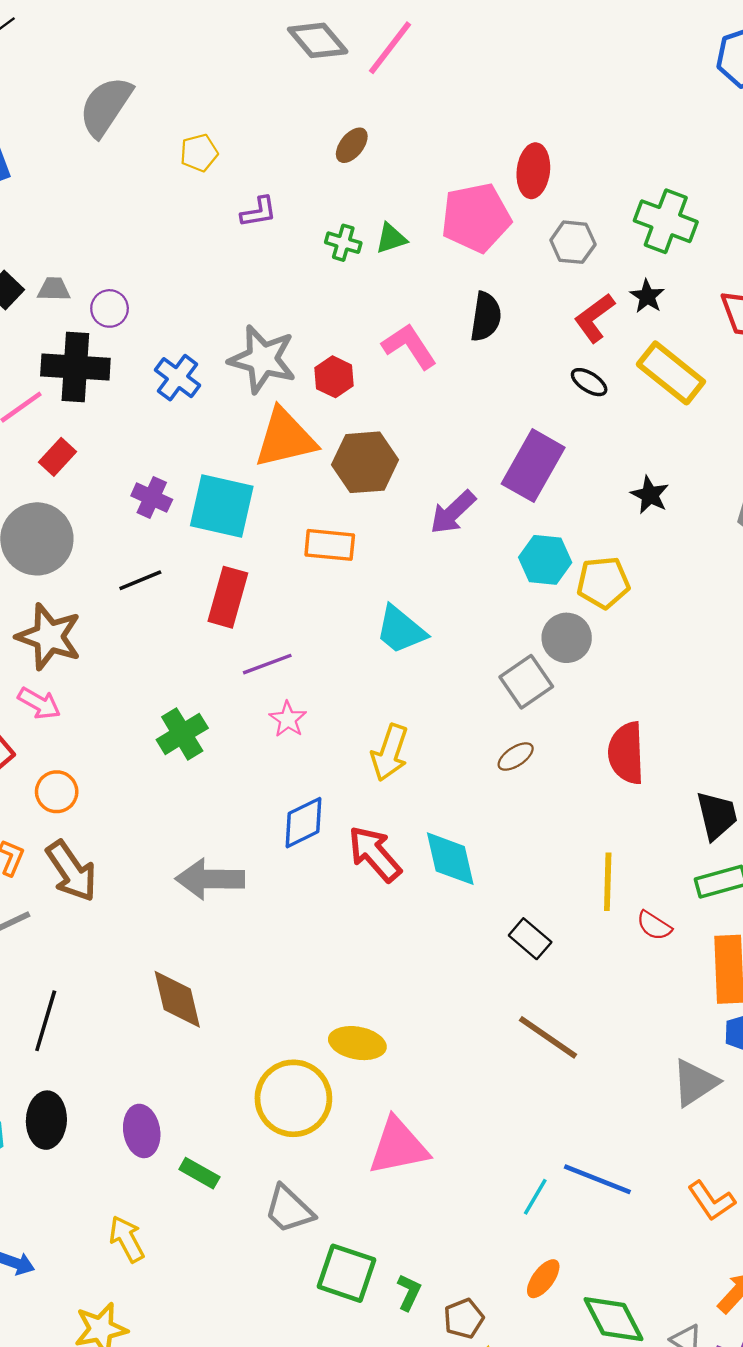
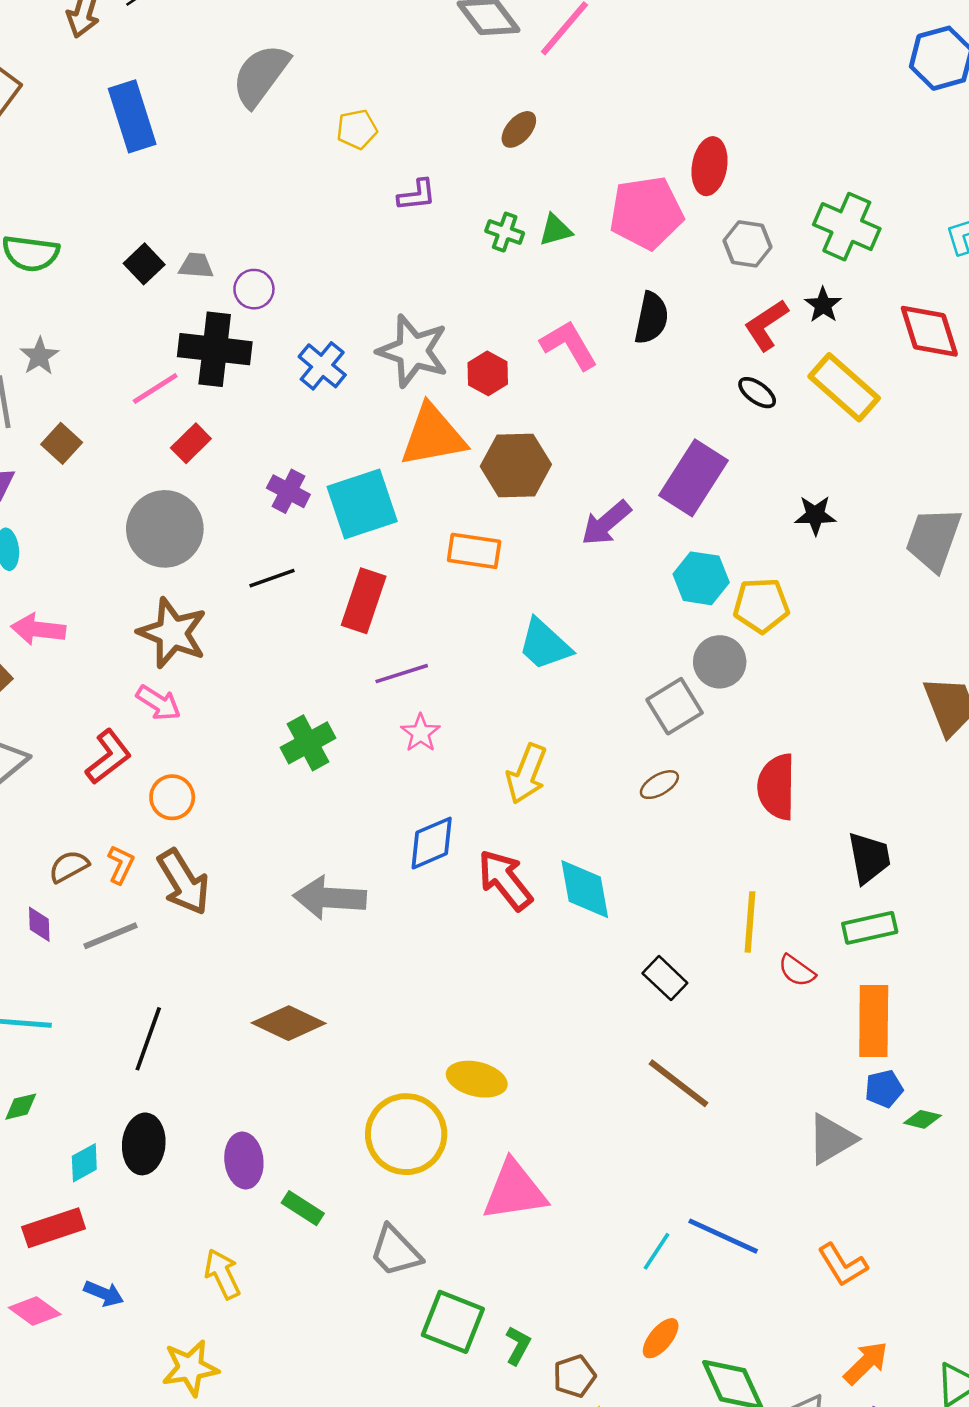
black star: (650, 495) -> (815, 515), turned -30
cyan square: (222, 506) -> (362, 504), turned -34
brown diamond: (177, 999) -> (289, 1023), turned -54

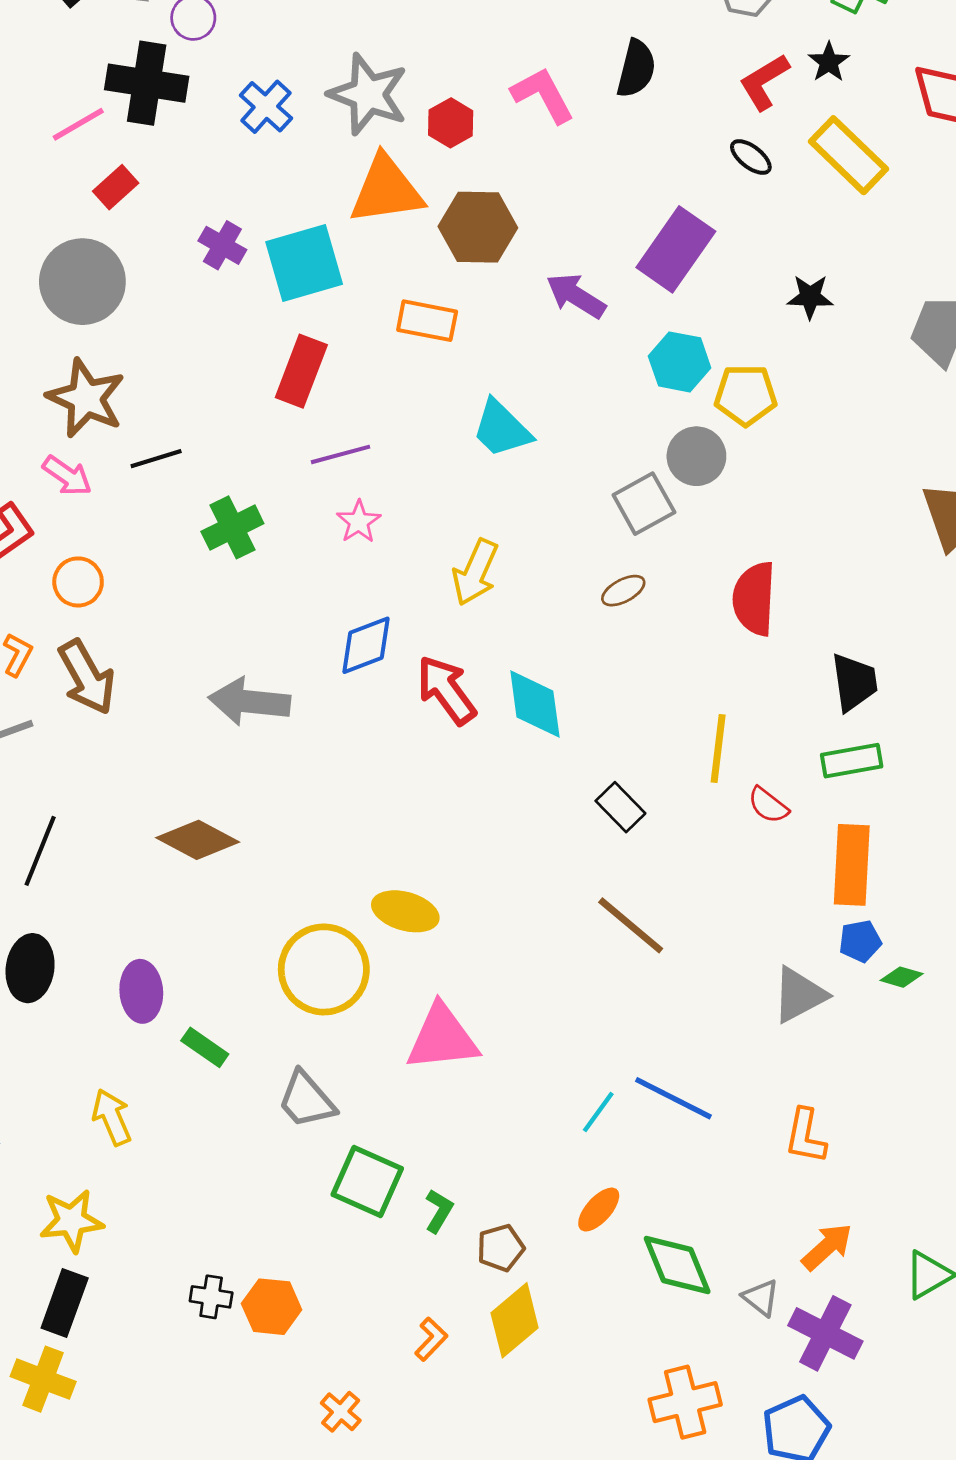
purple arrow: (606, 523) -> (576, 296), turned 70
black line: (272, 578) -> (156, 459), moved
orange L-shape: (843, 1265) -> (806, 1136), turned 40

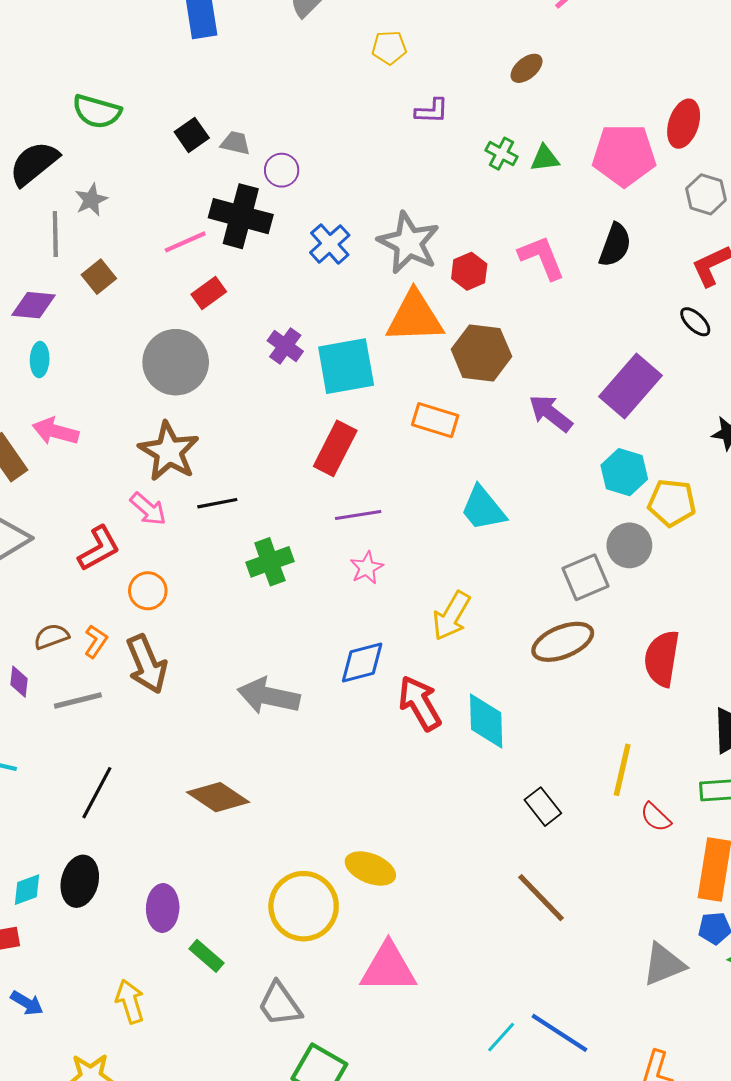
brown ellipse: (623, 591) -> (563, 642), size x1.8

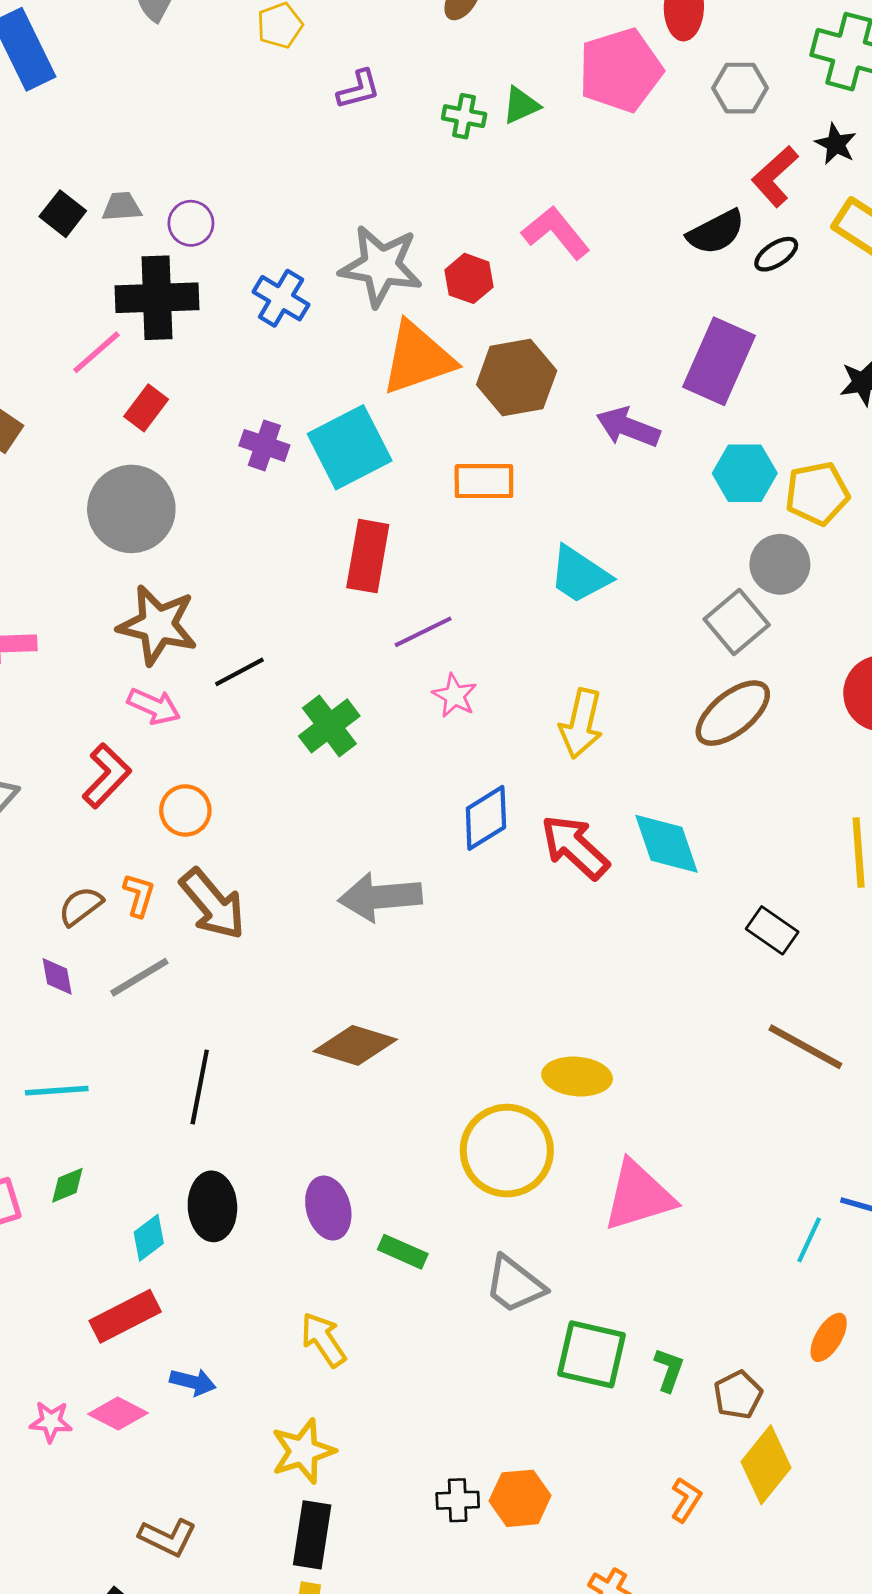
black semicircle: (615, 245) -> (716, 232), moved, turned 60
black ellipse: (695, 322) -> (776, 254), turned -60

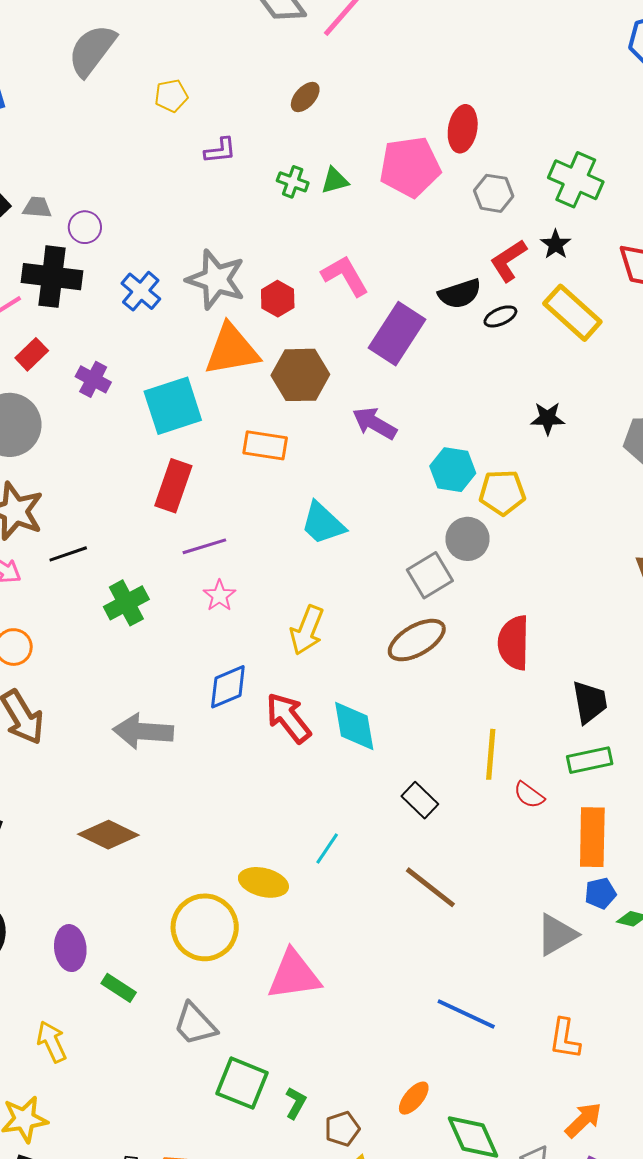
purple rectangle: (719, 361) -> (397, 334), moved
purple cross: (264, 445) -> (93, 379), moved
cyan line: (809, 1240) -> (327, 849), moved

